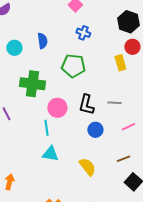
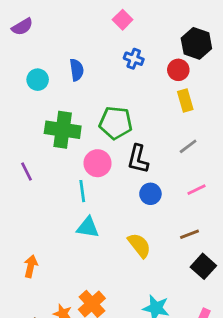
red circle: (132, 47) -> (178, 70), moved
green pentagon: (73, 66) -> (116, 123), moved
gray line: (114, 103) -> (188, 146), moved, turned -40

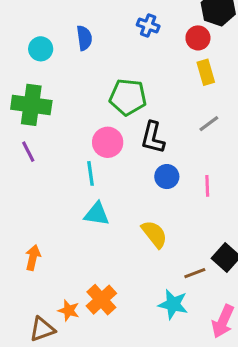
green cross: (63, 130) -> (31, 105), moved
pink line: (196, 190) -> (207, 186), moved, turned -66
brown line: (189, 234) -> (195, 273), moved

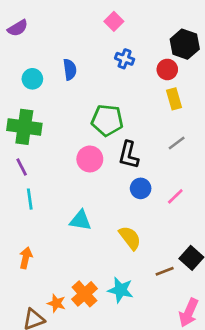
cyan line: (90, 173) -> (30, 199), moved
pink line: (207, 186) -> (175, 196), turned 48
cyan star: (173, 304) -> (121, 290), moved

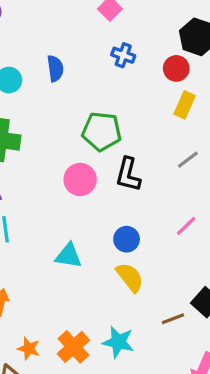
yellow rectangle: (174, 99) -> (185, 105), turned 40
blue circle: (141, 188) -> (127, 239), moved
orange star: (56, 303) -> (29, 349), moved

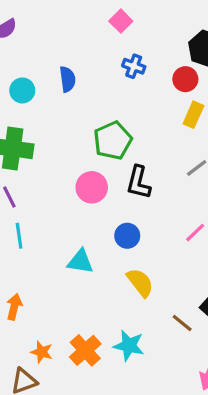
green pentagon: (102, 131) -> (113, 140), turned -30
blue circle: (127, 239) -> (127, 236), moved
brown line: (173, 319) -> (182, 323), turned 60

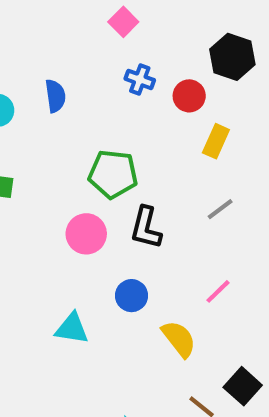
red circle: (185, 79) -> (189, 96), moved
green pentagon: (113, 140) -> (113, 174), turned 30
yellow semicircle: (140, 283) -> (179, 339), moved

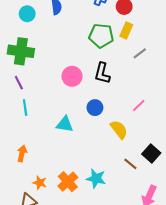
yellow rectangle: (216, 141) -> (126, 30), moved
green pentagon: (113, 174) -> (101, 36), moved
gray line: (220, 209) -> (140, 53), moved

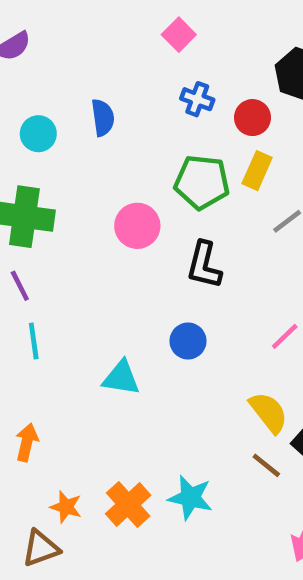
pink circle: (72, 76) -> (137, 226), moved
yellow semicircle: (119, 129) -> (269, 412), moved

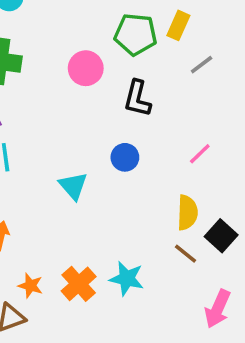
cyan triangle: (121, 378) -> (73, 186), turned 40
yellow semicircle: (269, 412) -> (187, 213), turned 40

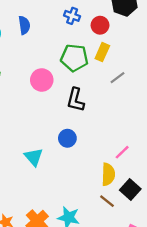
pink line: (200, 154) -> (122, 152), moved

